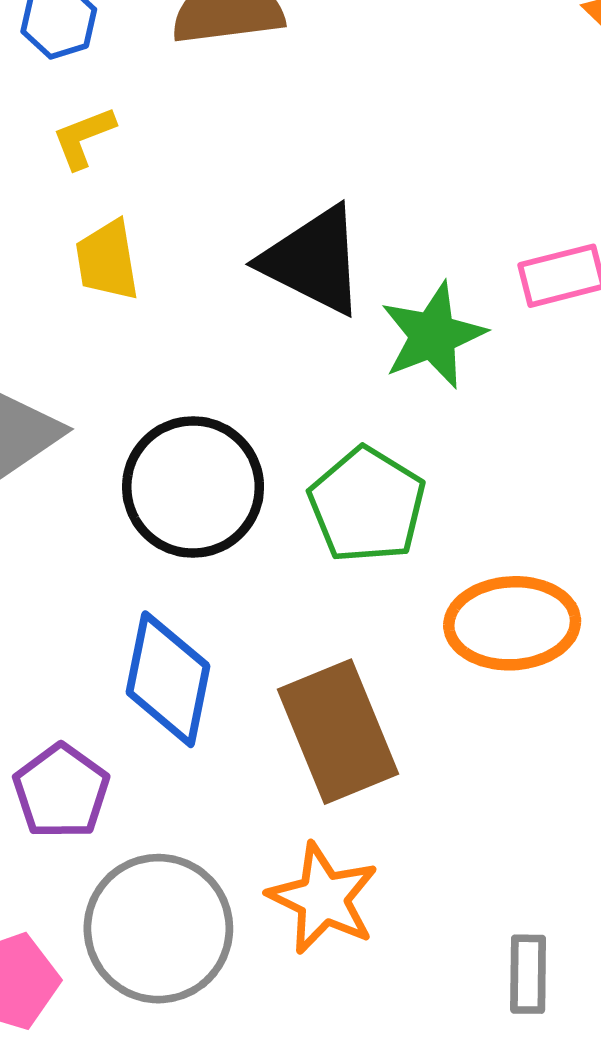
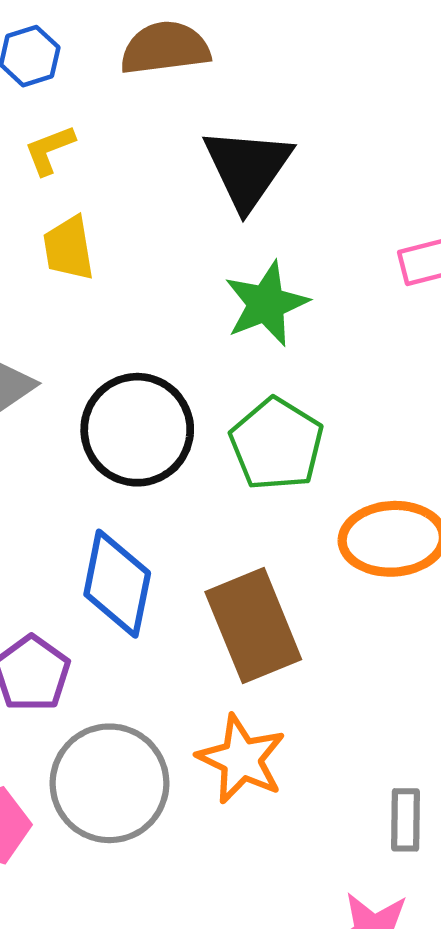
black triangle: (313, 260) -> (247, 168), moved, turned 38
green star: (433, 335) -> (266, 304), moved

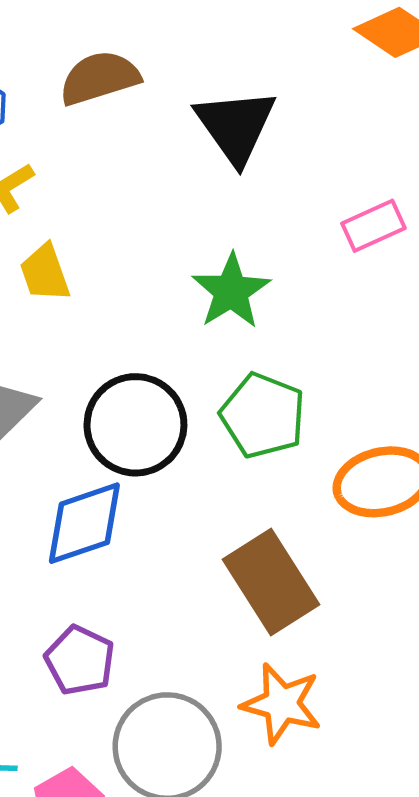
black triangle: (247, 168) -> (236, 126), moved
blue diamond: (117, 584) -> (84, 523), moved, turned 70

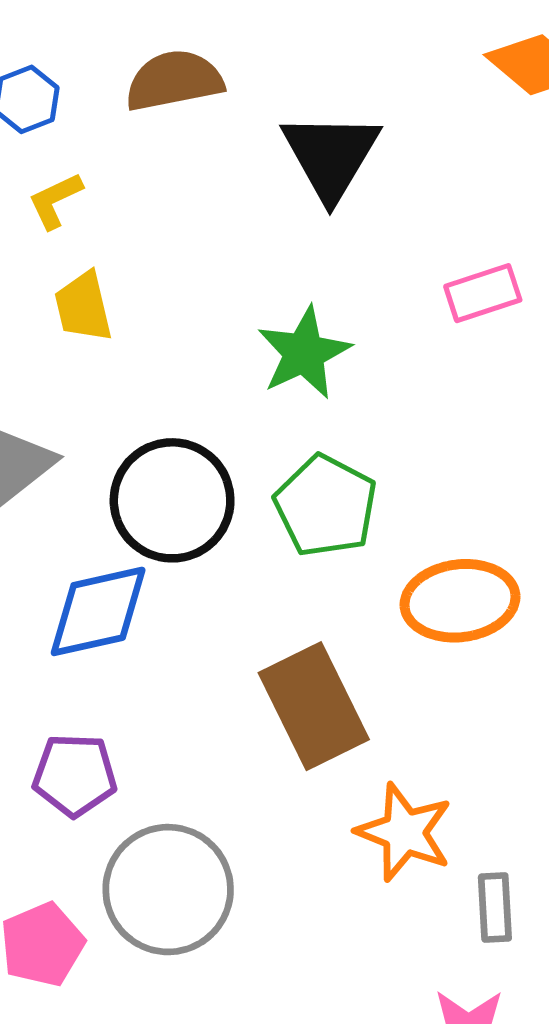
purple pentagon: (80, 660) -> (75, 775), turned -30
orange star: (282, 704) -> (404, 832), moved

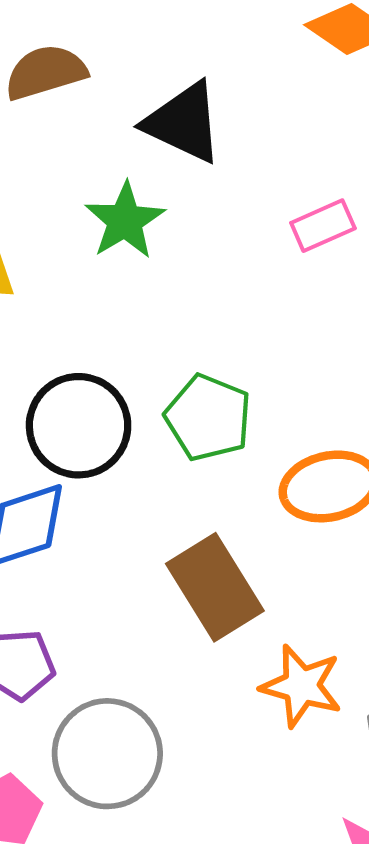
black triangle: (331, 156) -> (184, 122), turned -30
green star: (304, 353) -> (125, 221), moved

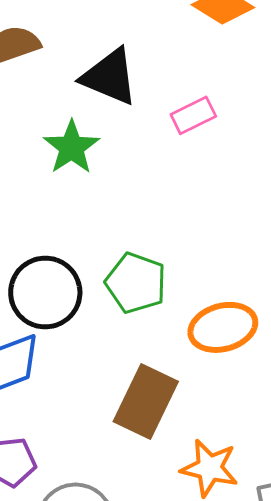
pink rectangle: (323, 226) -> (193, 115), moved
brown rectangle: (215, 587) -> (146, 402), turned 60

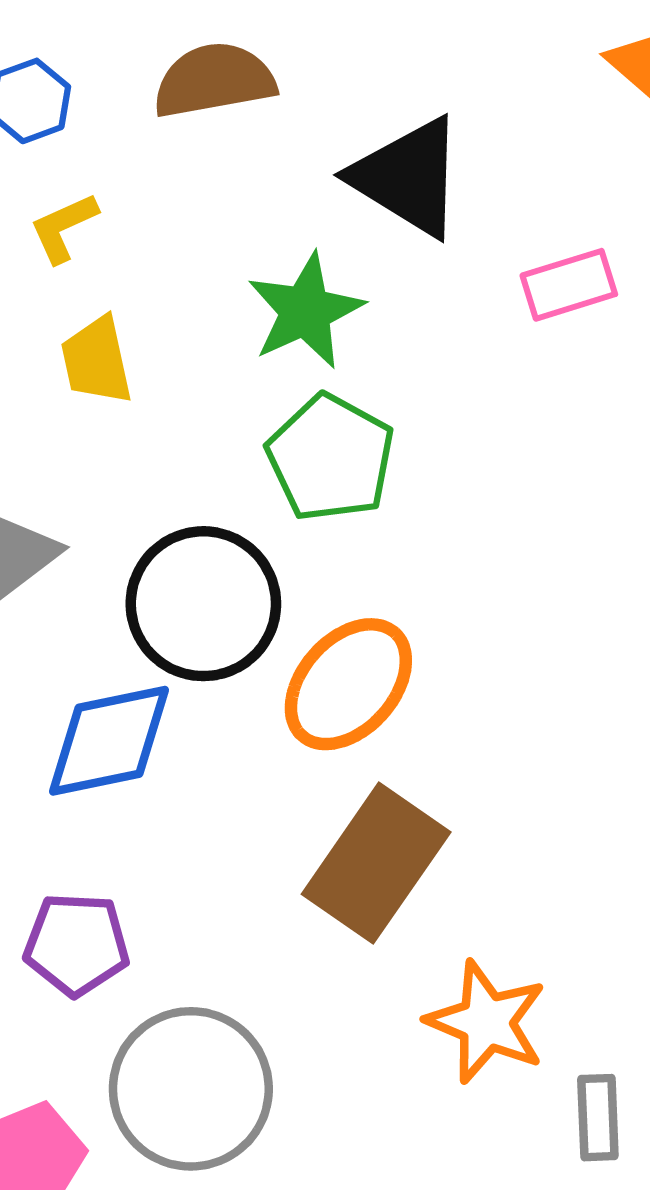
green pentagon: (136, 283) -> (331, 458), moved
orange ellipse: (223, 327) -> (348, 684), moved, turned -42

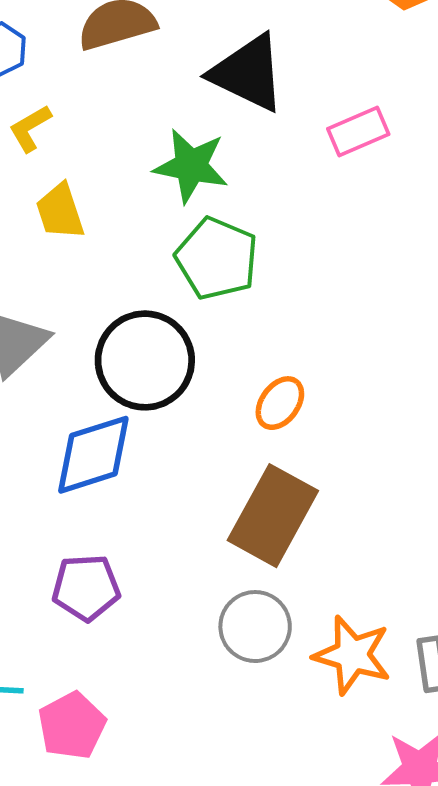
green star: (305, 311) -> (191, 166), turned -30
orange ellipse: (348, 684) -> (280, 403), moved, size x0.6
orange star: (486, 1022) -> (352, 655), moved
gray circle: (191, 1089) -> (255, 627), moved, size x0.7

